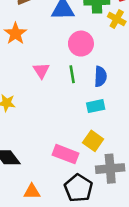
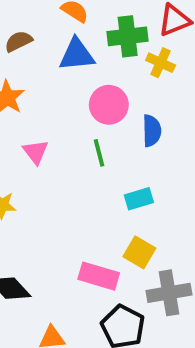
pink triangle: (41, 71) -> (35, 152), moved
blue semicircle: (100, 77) -> (152, 131), moved

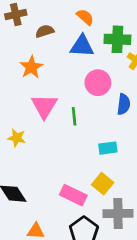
pink triangle: (35, 152) -> (44, 106), size x1.5
green line: (99, 153) -> (74, 116), moved

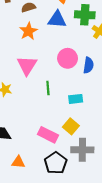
orange star: (31, 67) -> (28, 31), moved
pink circle: (98, 83) -> (68, 58), moved
green line: (74, 116) -> (48, 88), moved

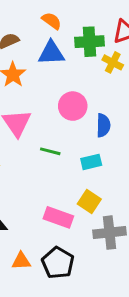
blue semicircle: (88, 65) -> (103, 125), moved
green line: (48, 88) -> (50, 151), turned -64
black pentagon: (56, 163) -> (58, 263), moved

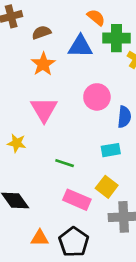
orange semicircle: (52, 21) -> (96, 17), moved
green line: (50, 151) -> (65, 163), moved

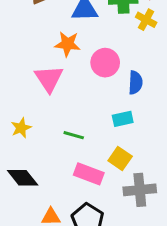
orange star: (43, 64) -> (67, 44), moved, turned -30
yellow star: (17, 143) -> (21, 128), moved, turned -30

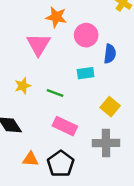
cyan rectangle: (123, 119) -> (86, 73), moved
yellow star: (21, 128) -> (23, 86), moved
yellow square: (120, 158) -> (110, 107), moved

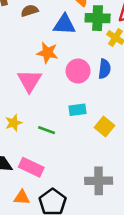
blue semicircle: (110, 54) -> (105, 69), moved
yellow square: (110, 107) -> (105, 126), moved
pink rectangle: (65, 126) -> (31, 167), moved

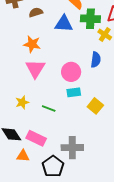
orange star: (47, 53) -> (32, 44), moved
pink circle: (78, 71) -> (71, 72), moved
gray cross: (99, 181) -> (72, 148), moved
orange triangle: (22, 198) -> (23, 156), moved

